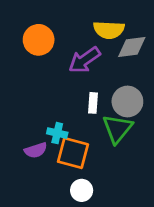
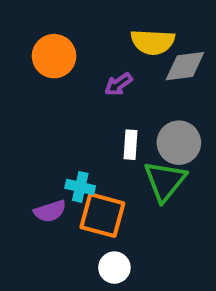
purple arrow: (84, 60) -> (118, 84), size x0.6

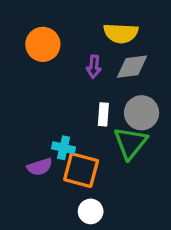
gray diamond: (185, 66) -> (132, 67), moved
purple arrow: (118, 84) -> (94, 67), turned -50

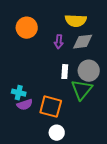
cyan cross: (64, 148) -> (19, 93), moved

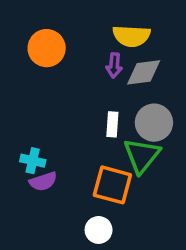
purple arrow: (59, 42) -> (114, 65), moved
orange square: (51, 107) -> (112, 185), moved

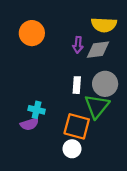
yellow semicircle: (131, 36) -> (104, 25), moved
cyan cross: (33, 161) -> (37, 110), moved
white circle: (99, 230) -> (72, 149), moved

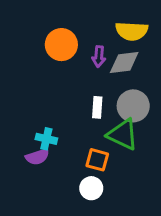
orange circle: (32, 33) -> (61, 45), moved
green triangle: (97, 106) -> (123, 134), turned -44
orange square: (77, 126) -> (97, 160), size x0.7

